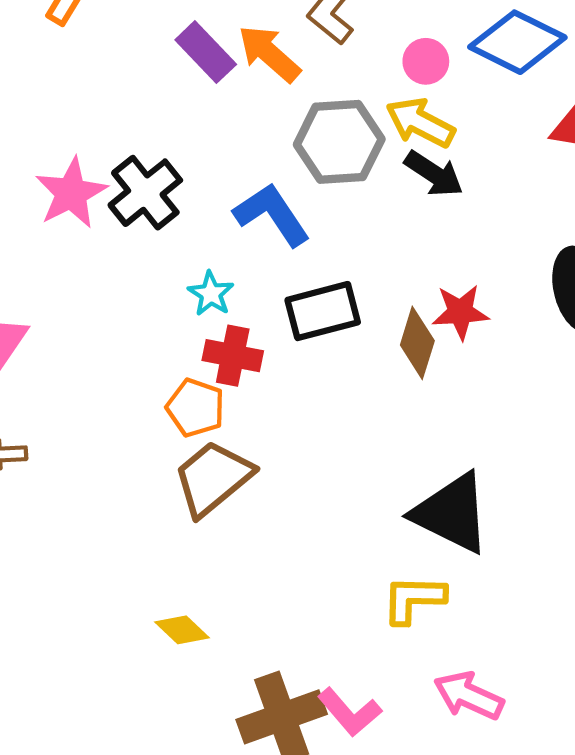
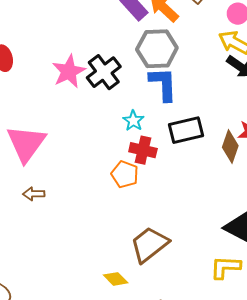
gray hexagon: (339, 142) -> (157, 49), moved
blue L-shape: (272, 215) -> (163, 84), turned 30
brown trapezoid: (213, 478) -> (149, 245), moved

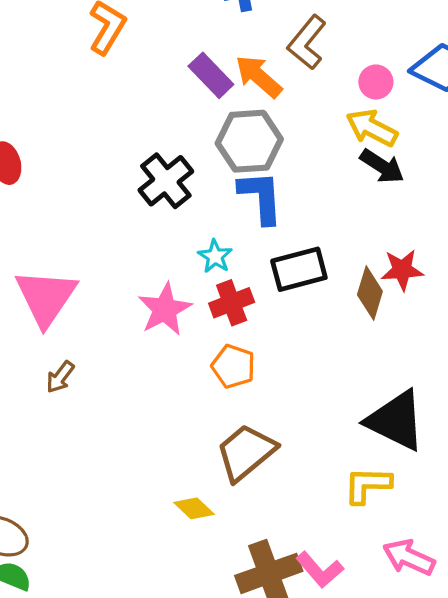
pink star: (69, 71) -> (165, 309), moved
red cross: (143, 150) -> (232, 303), turned -32
orange pentagon: (125, 174) -> (233, 366), moved
brown arrow: (34, 194) -> (60, 377), turned -50

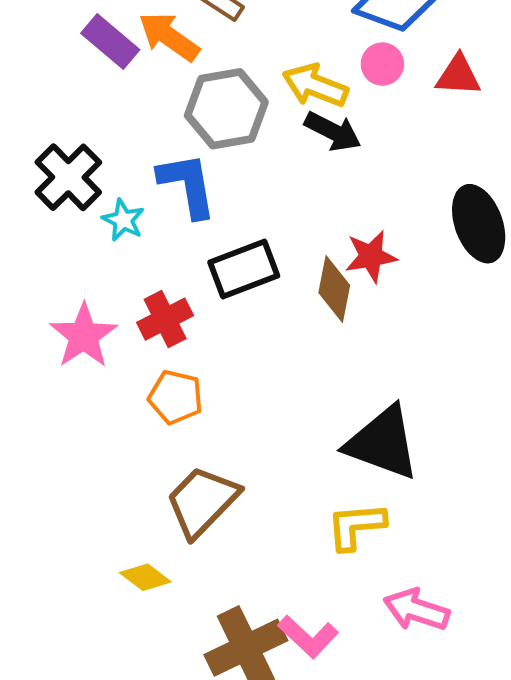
pink circle: (376, 82) -> (382, 64), moved
gray hexagon: (249, 141) -> (226, 109), moved
cyan star: (215, 256) -> (123, 220), moved

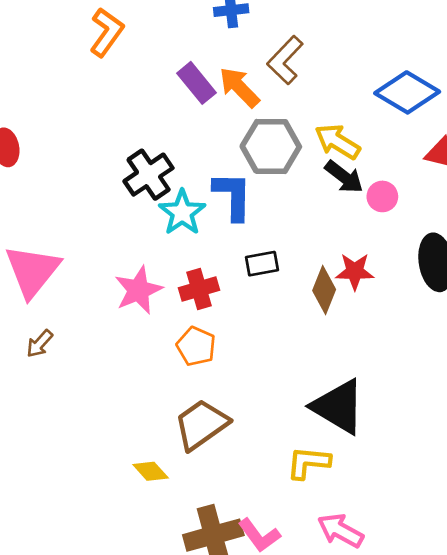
pink circle: (382, 64) -> (382, 196), moved
cyan star: (123, 220) -> (182, 212), size x1.5
black rectangle: (244, 269) -> (262, 264), size x0.7

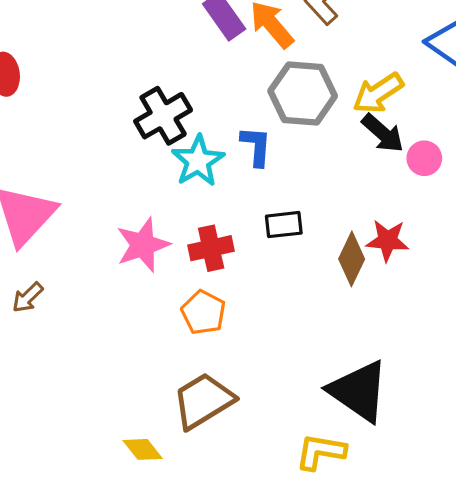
yellow arrow: (337, 142) -> (378, 93), turned -69
blue L-shape: (233, 196) -> (256, 146), size x0.7

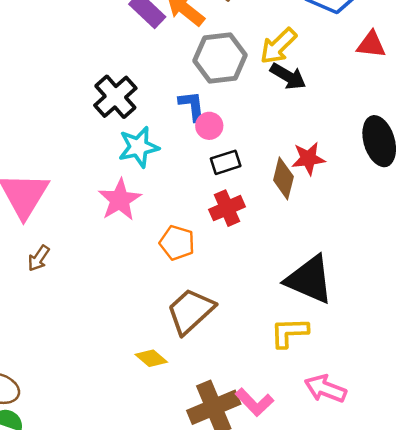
pink circle: (424, 158) -> (209, 126), moved
cyan star: (198, 161) -> (139, 147), moved, turned 30
red cross: (211, 248) -> (227, 208), moved

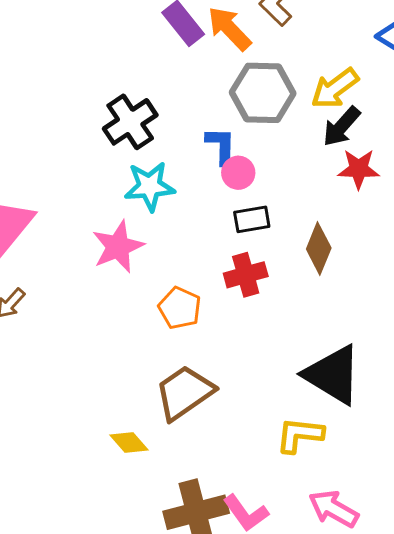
black arrow: (288, 76) -> (341, 127), turned 93
red star: (308, 159) -> (359, 169), moved

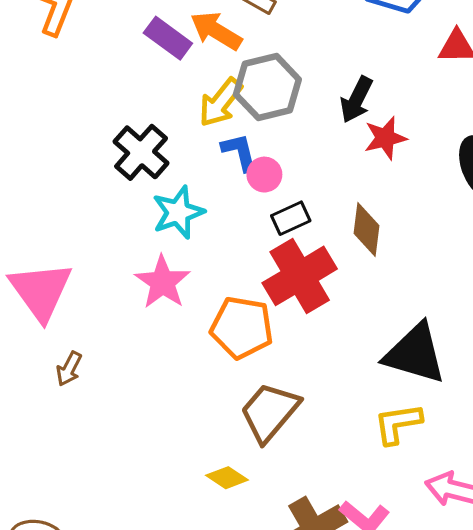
yellow arrow: (335, 88) -> (220, 102), moved
red cross: (246, 275) -> (300, 276), size x1.6
orange pentagon: (180, 308) -> (242, 328), size x1.4

